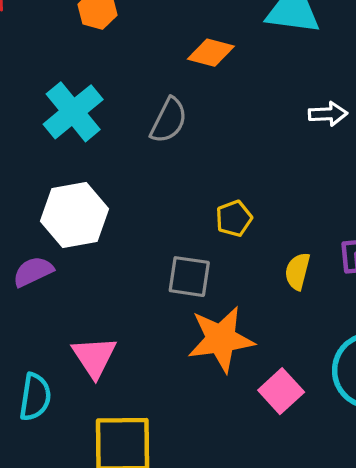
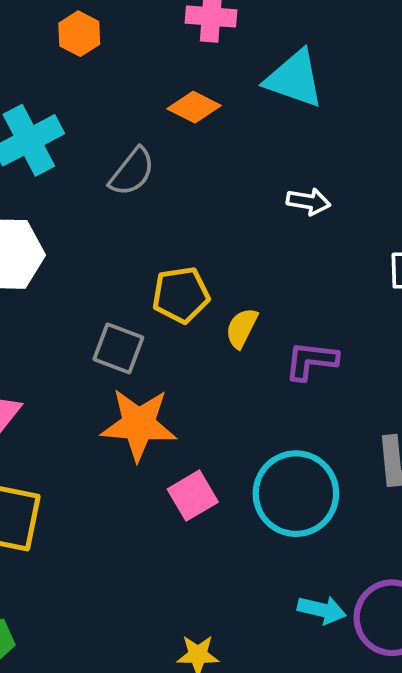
yellow pentagon: (234, 218) -> (181, 295), size x1.4
yellow semicircle: (297, 271) -> (242, 328), moved

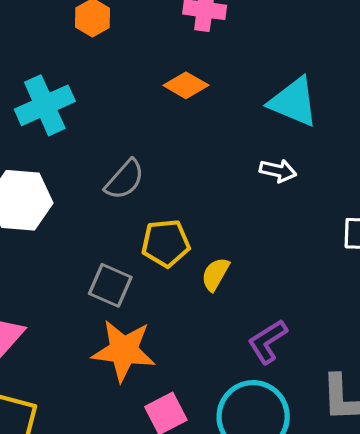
cyan triangle: (294, 79) -> (294, 102), moved
gray semicircle: (132, 172) -> (125, 179), moved
purple L-shape: (311, 361) -> (268, 341), moved, turned -42

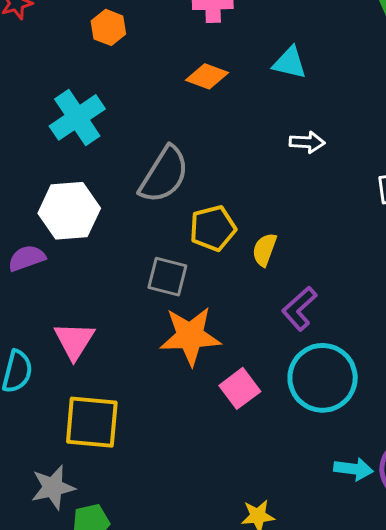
cyan triangle: (294, 102) -> (290, 63), moved, size x0.7
gray semicircle: (125, 179) -> (164, 175), size x1.4
purple L-shape: (268, 341) -> (299, 309), moved

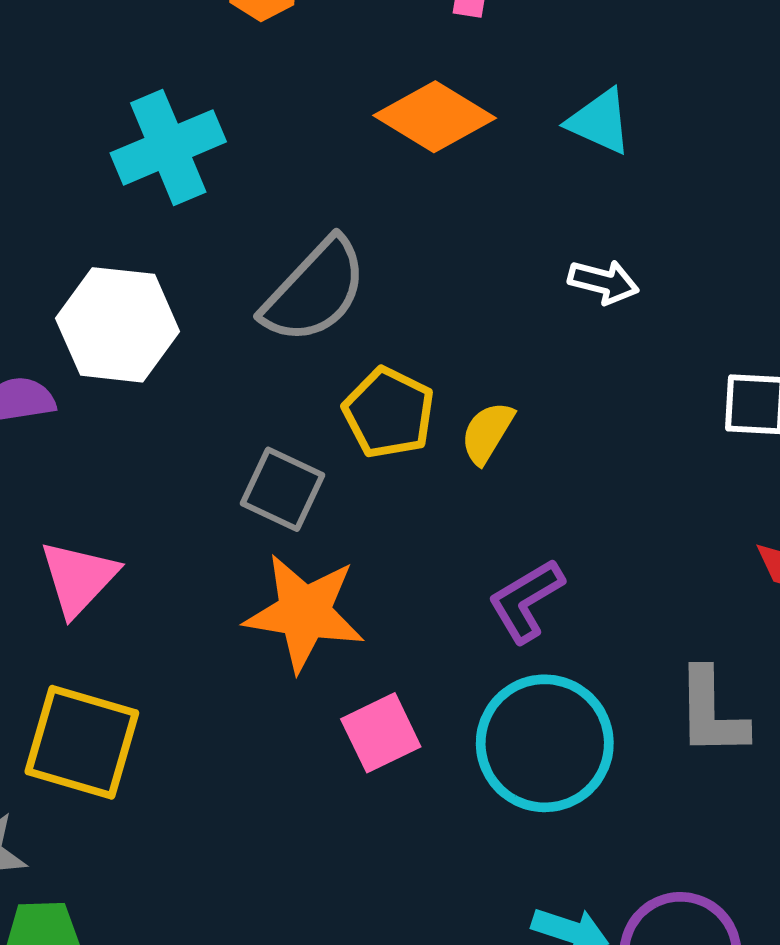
orange diamond: (207, 76) -> (435, 117), size x1.4
yellow pentagon: (213, 228) -> (389, 413), turned 30
yellow semicircle: (264, 250) -> (487, 433), moved

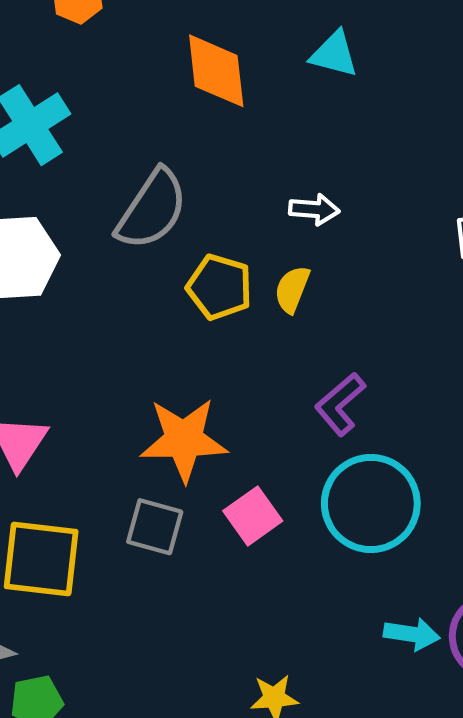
orange diamond: (435, 117) -> (216, 71), turned 62
white arrow: (604, 282) -> (314, 209), moved
gray square: (283, 489) -> (155, 527), moved

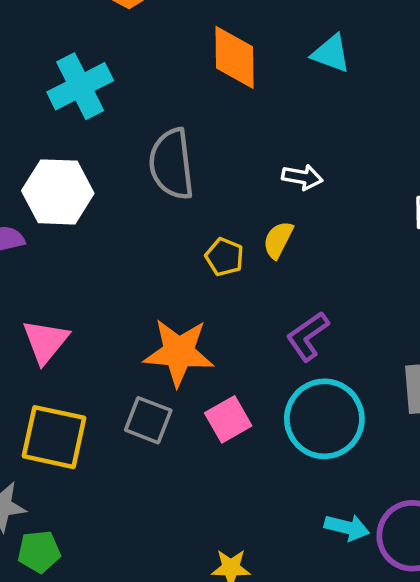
gray semicircle: (152, 209) -> (172, 164), turned 134
yellow pentagon: (220, 287) -> (224, 257), moved, size x0.7

